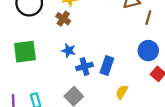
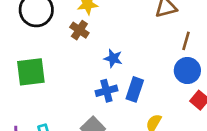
brown line: (148, 18) -> (186, 41), moved
blue star: (69, 51) -> (113, 58), moved

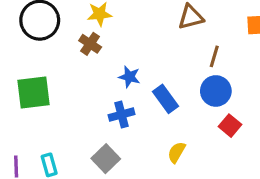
blue rectangle: (135, 89) -> (166, 99), moved, turned -55

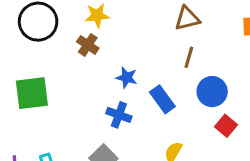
brown line: (214, 56) -> (189, 57), moved
blue cross: (121, 115) -> (119, 115), turned 35

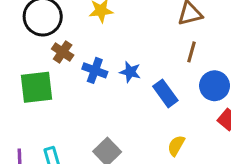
brown cross: (88, 45) -> (63, 52), moved
blue cross: (119, 115) -> (95, 70), moved

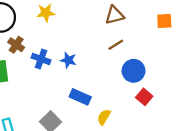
brown line: (192, 52) -> (116, 45), turned 42
blue rectangle: (165, 93) -> (80, 97), moved, turned -30

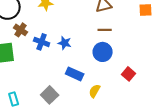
brown line: (116, 45) -> (105, 30), turned 32
blue circle: (134, 71) -> (103, 52), moved

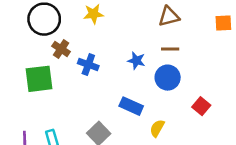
blue star: (65, 43) -> (136, 61), moved

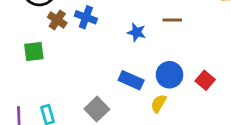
blue cross: (88, 65) -> (86, 17), moved
blue circle: (168, 78) -> (169, 75), moved
green square: (39, 79) -> (34, 51), size x0.7

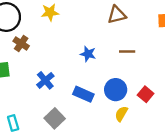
blue cross: (86, 17) -> (45, 80), moved, turned 30
brown line: (172, 20) -> (127, 52), moved
yellow semicircle: (159, 104) -> (121, 114), moved

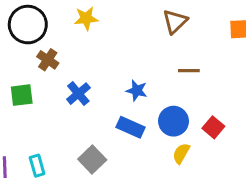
brown triangle: (117, 15) -> (175, 21), turned -30
blue star: (88, 54) -> (137, 90), moved
blue cross: (45, 80) -> (78, 94), moved

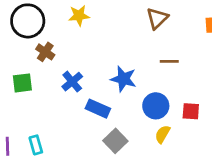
blue star: (137, 90) -> (123, 79), size x1.4
blue rectangle: (131, 127) -> (98, 109), moved
red square: (213, 127) -> (191, 111), turned -36
gray square: (92, 159) -> (115, 141), moved

